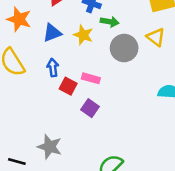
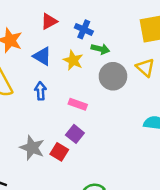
blue triangle: (52, 33) -> (42, 56), turned 48
red square: (68, 86) -> (59, 152), moved
gray star: (50, 147) -> (32, 148), moved

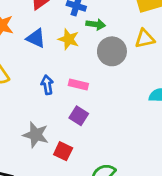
yellow triangle: (145, 68) -> (145, 39), turned -48
blue arrow: (41, 91) -> (47, 85), moved
red square: (59, 152) -> (63, 151), moved

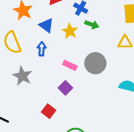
gray circle: (112, 51) -> (95, 63), moved
blue arrow: (47, 85) -> (42, 49), moved
gray star: (36, 135) -> (22, 76), moved

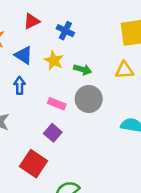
green arrow: (92, 25) -> (83, 70), moved
red square: (49, 111) -> (34, 164), size x1.5

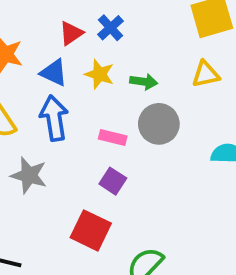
red triangle: (32, 21) -> (71, 33), moved
blue cross: (65, 31) -> (110, 28), turned 30
blue arrow: (20, 85) -> (54, 118), size x1.6

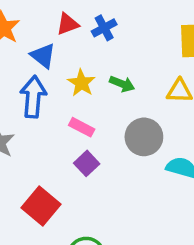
yellow star: (99, 74) -> (81, 83), moved
gray circle: (159, 124) -> (144, 137), moved
purple square: (113, 181) -> (87, 163), moved

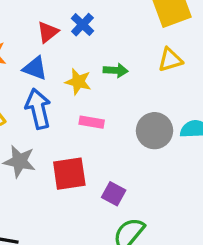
gray circle: (144, 137) -> (155, 131), moved
purple square: (87, 163) -> (114, 194), moved
red square: (41, 206) -> (69, 174), moved, turned -30

